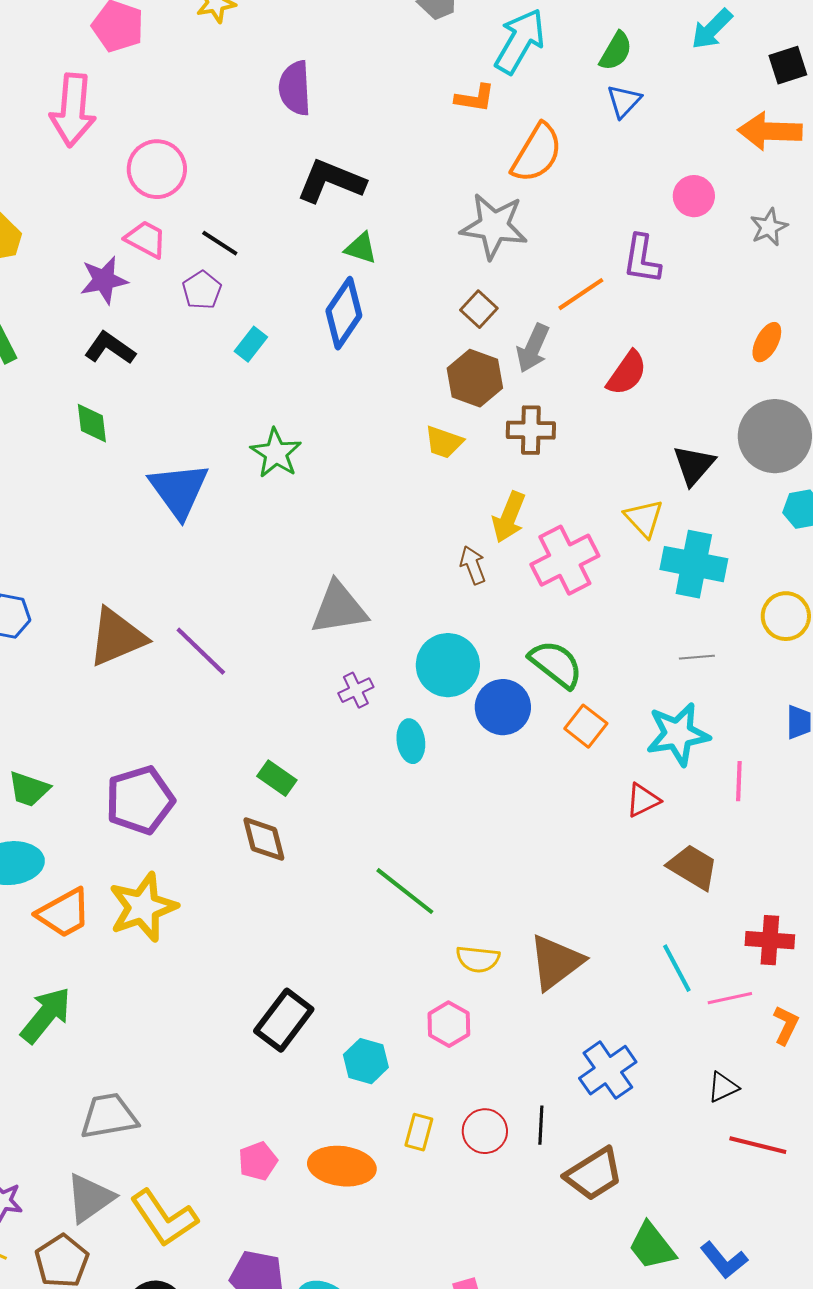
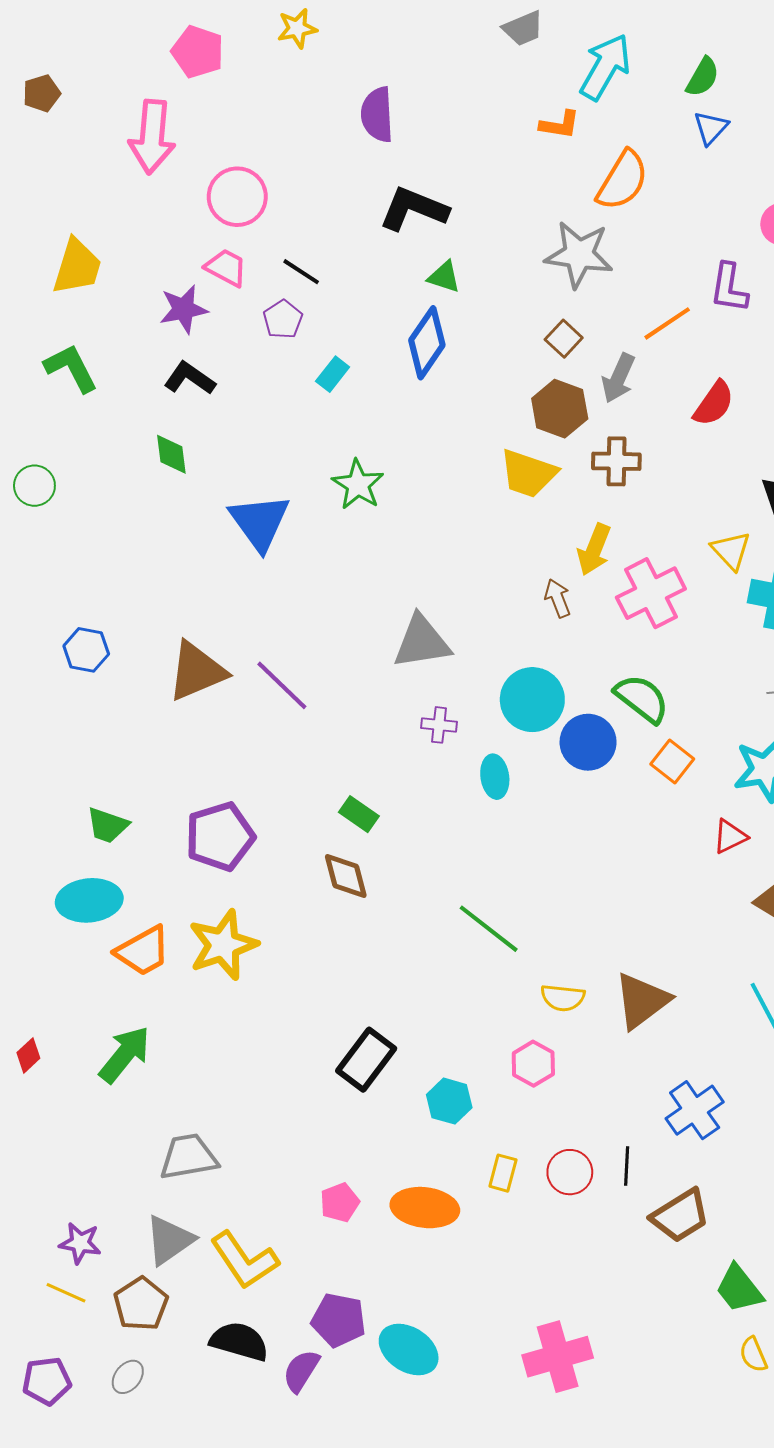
yellow trapezoid: (444, 442) -> (528, 473), size x1.5
purple cross: (356, 690) -> (439, 725), turned 32

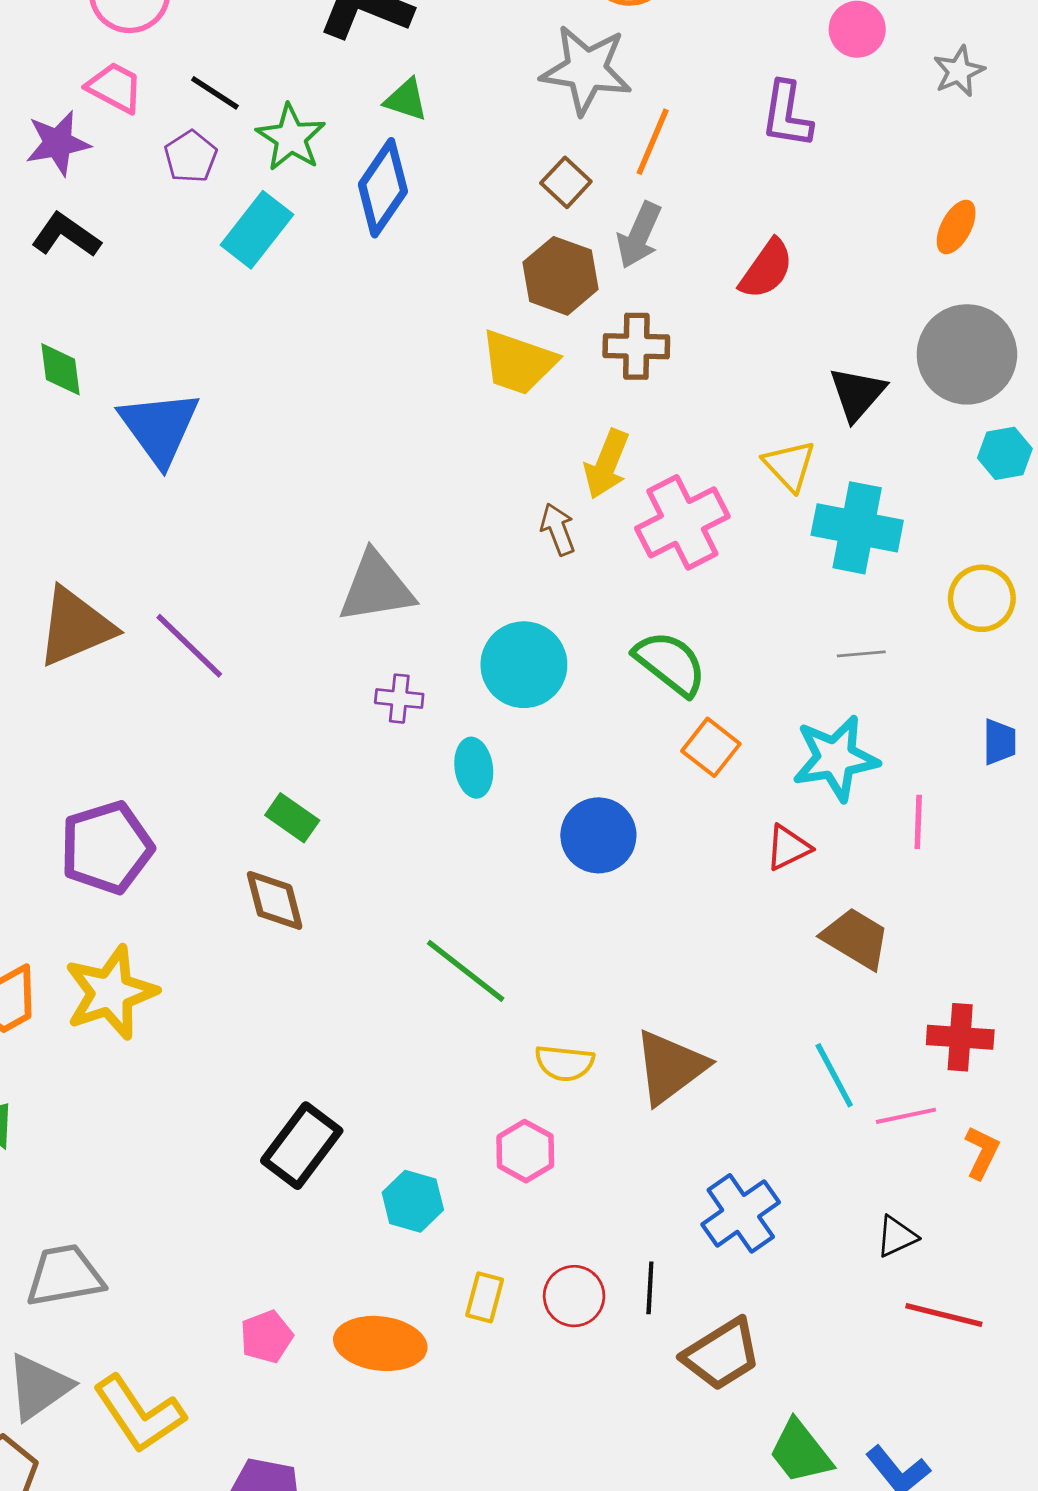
orange line: (667, 323) -> (653, 142), moved, turned -33
cyan rectangle: (333, 374) -> (257, 230), size x1.6
green diamond: (171, 454) -> (61, 369), moved
green star: (358, 485) -> (291, 138), moved
blue circle: (588, 742) -> (598, 835), moved

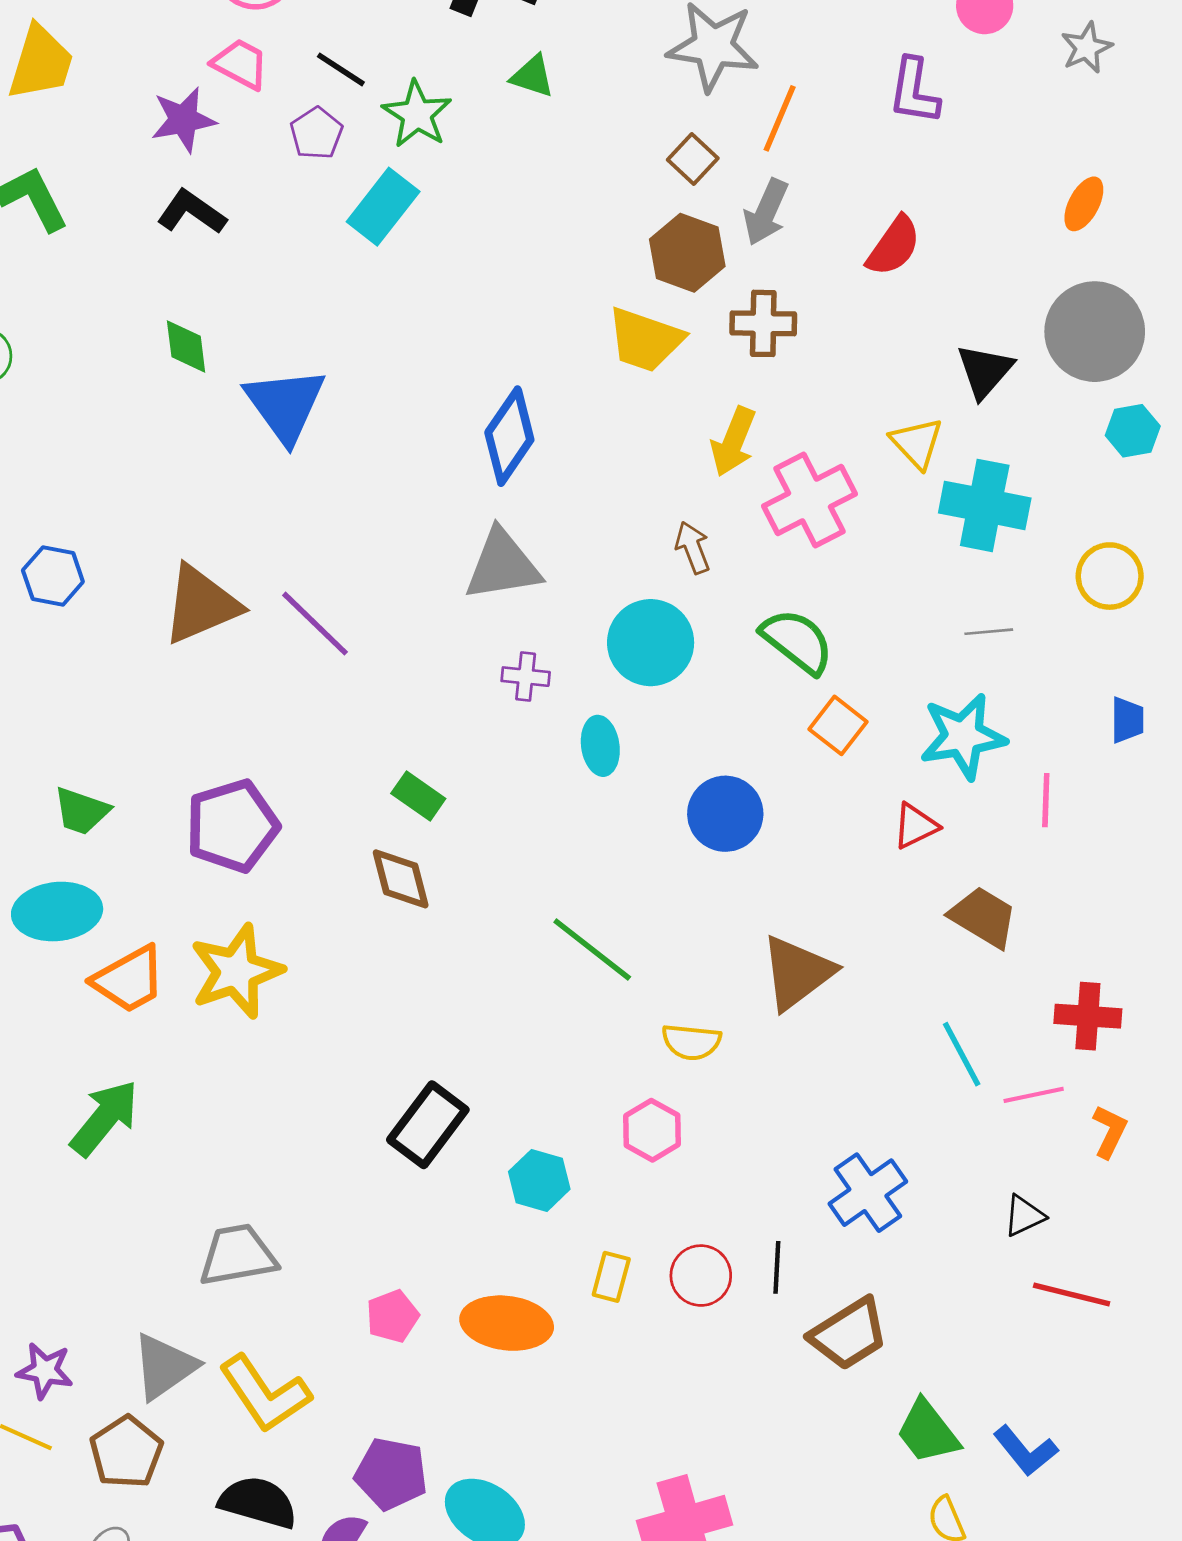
blue diamond: (383, 188) -> (509, 436), moved
brown arrow: (558, 529) -> (693, 548), moved
brown triangle: (670, 1067) -> (797, 973), moved
gray trapezoid: (65, 1276) -> (238, 1255), moved

